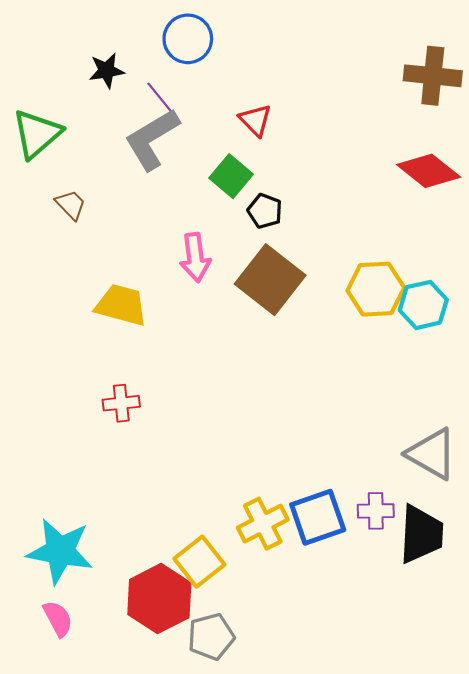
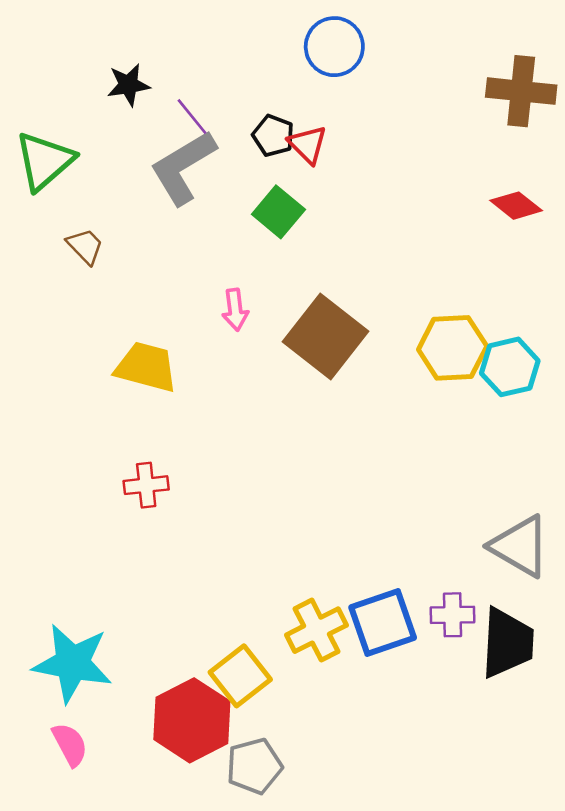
blue circle: (188, 39) -> (334, 47), moved
red diamond: (429, 171) -> (516, 206), size x0.7
black pentagon: (265, 211) -> (273, 136), moved
pink arrow: (195, 257) -> (235, 310), size x0.7

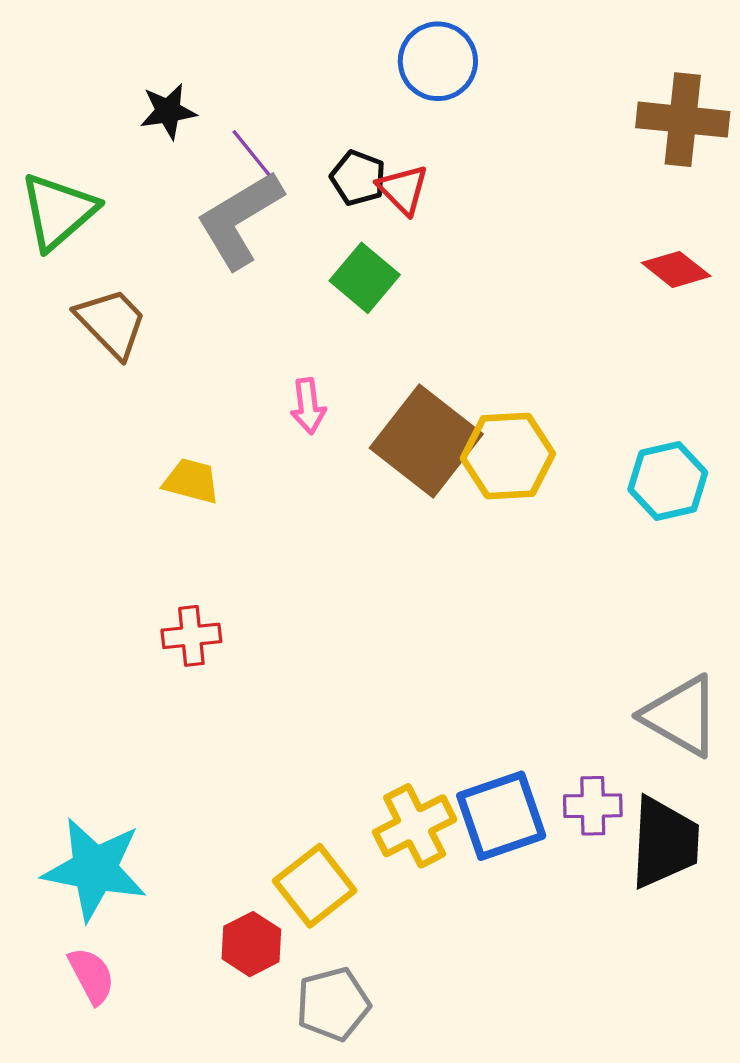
brown trapezoid: (85, 246) -> (111, 323), size x1.5
yellow hexagon: (453, 348) -> (508, 456), moved
yellow trapezoid: (146, 367) -> (191, 481), size x0.7
red hexagon: (192, 720) -> (251, 944), size x0.6

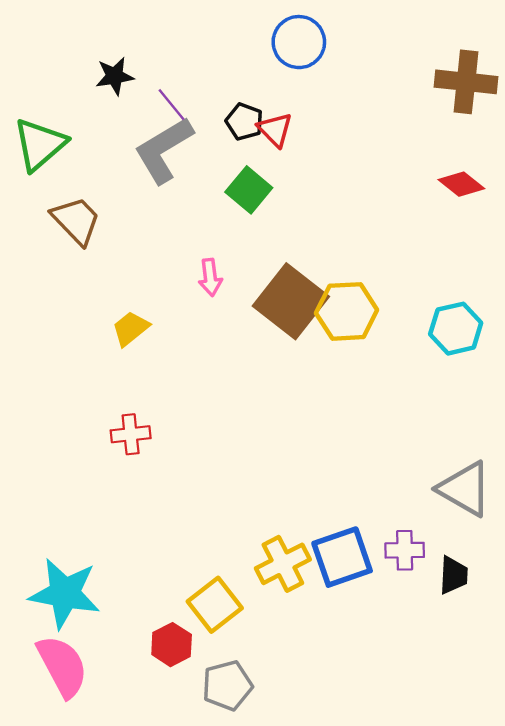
yellow trapezoid: (191, 481) -> (131, 329), turned -54
black trapezoid: (664, 842) -> (453, 575), size x0.6
pink semicircle: (91, 976) -> (62, 666), size x1.6

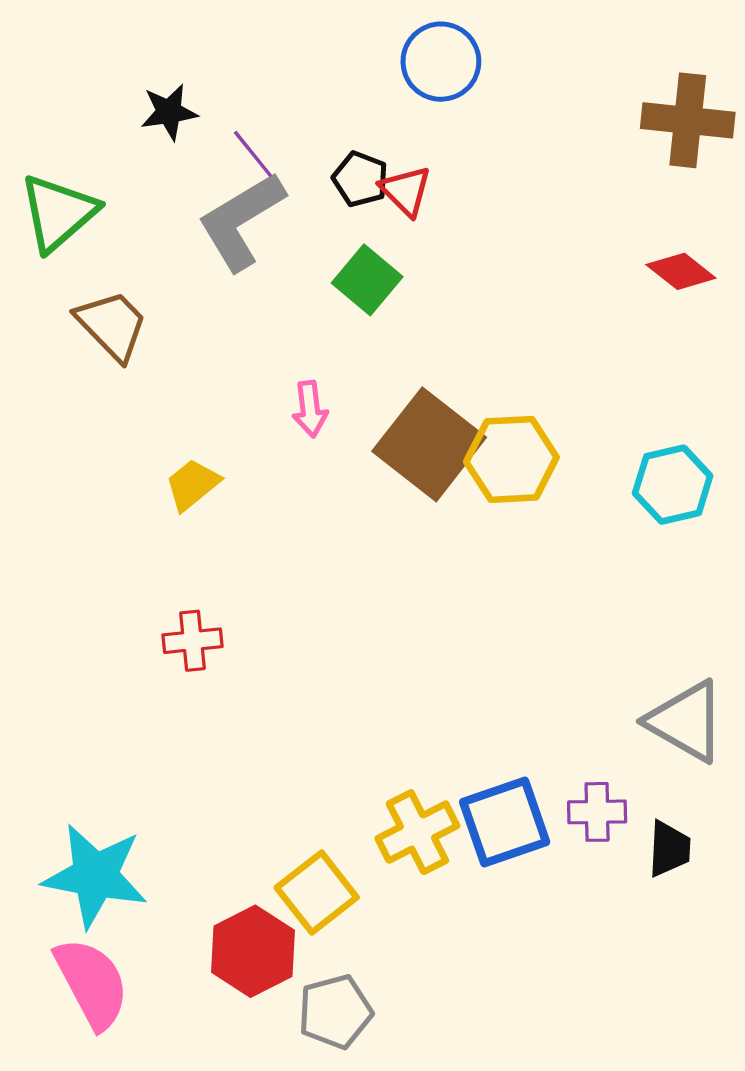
red hexagon: (172, 645) -> (253, 951), size x1.4

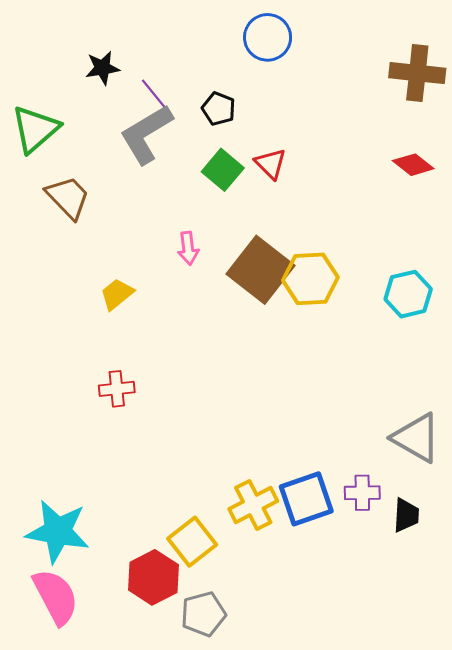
red triangle: (406, 191) -> (271, 164), moved

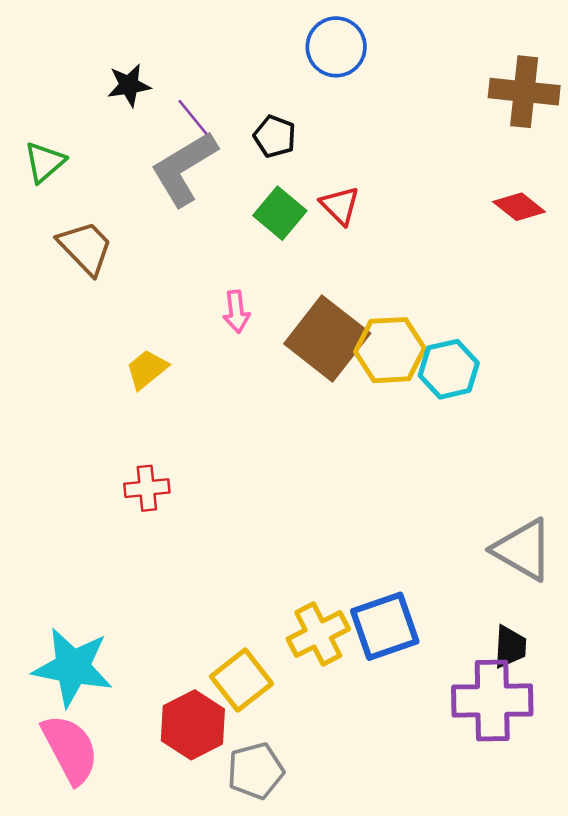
green triangle: (35, 129) -> (45, 162), size x0.7
cyan hexagon: (408, 294) -> (449, 369), moved
purple cross: (362, 493) -> (492, 700), moved, size x1.8

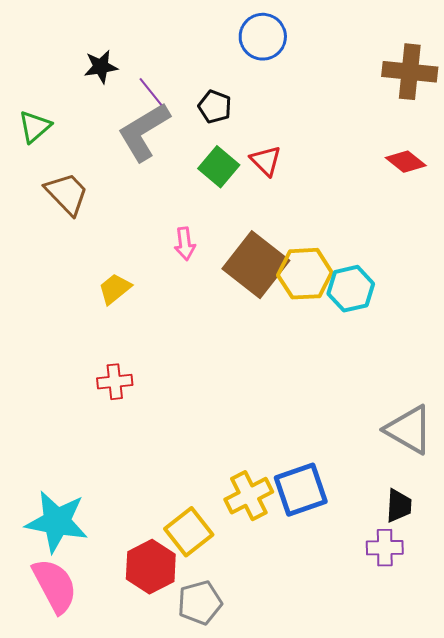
purple cross: (492, 700) -> (385, 548), size x0.6

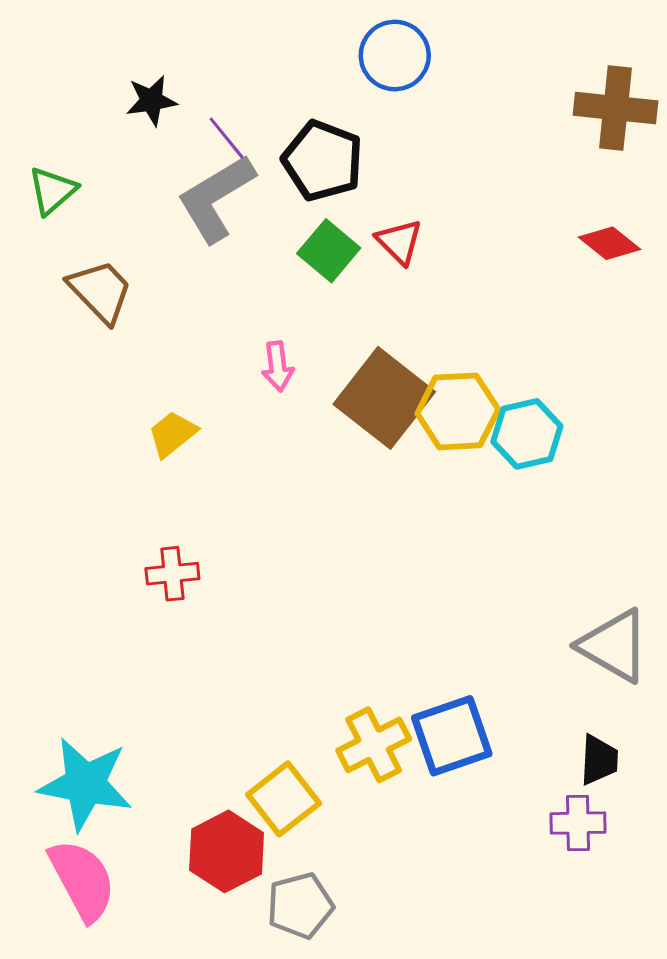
black pentagon: (215, 107) -> (323, 161), size x1.6

